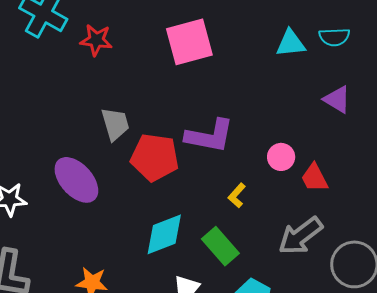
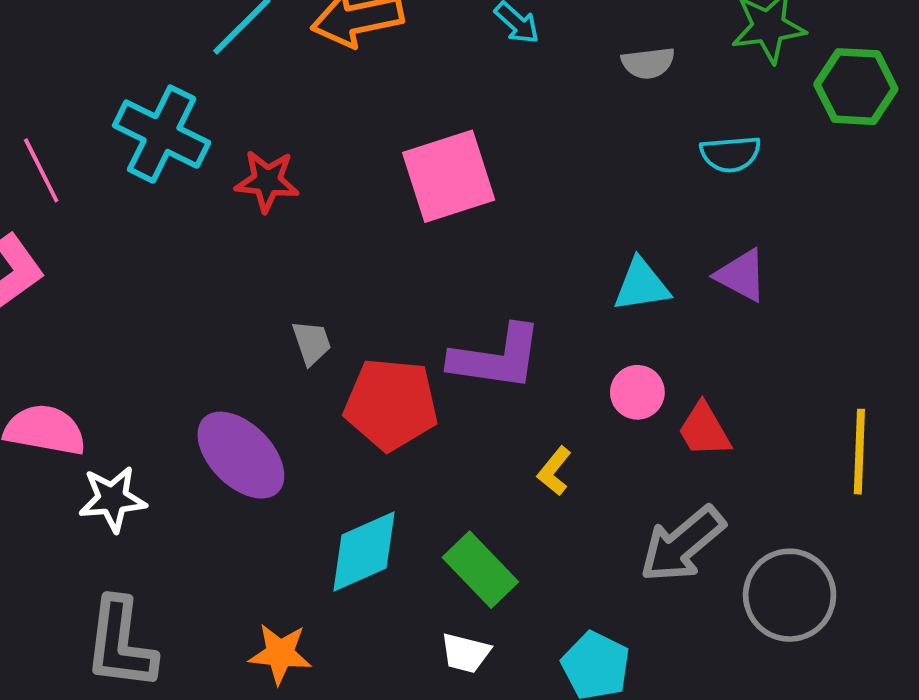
cyan triangle: (291, 43) -> (641, 285), moved
gray trapezoid: (115, 124) -> (312, 343), size x0.7
cyan diamond: (164, 234) -> (364, 551), moved
green rectangle: (220, 246) -> (480, 570), moved

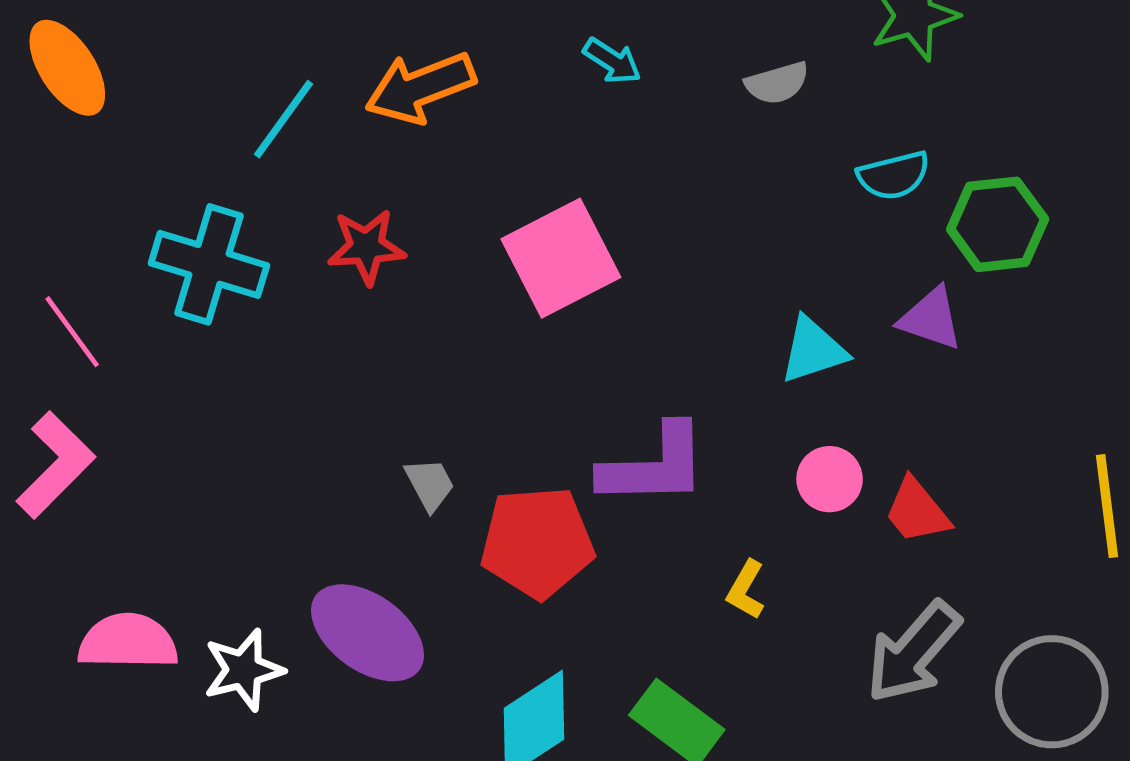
green hexagon: (856, 87) -> (998, 224), moved
red star: (267, 181) -> (366, 247), moved
white star: (112, 499) -> (243, 670), moved

